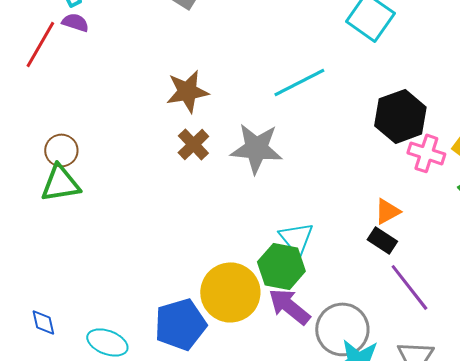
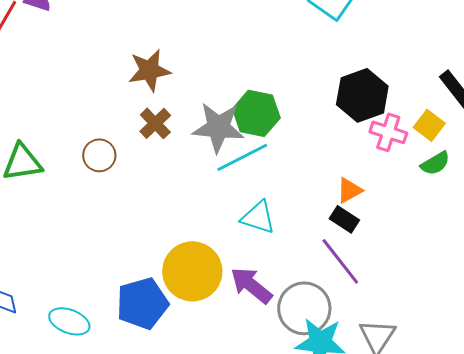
cyan line: (299, 82) -> (242, 157), moved
brown circle: (61, 150) -> (99, 155), moved
cyan triangle: (296, 238) -> (258, 217), turned -33
green hexagon: (281, 266) -> (256, 113), moved
purple line: (409, 287) -> (340, 261), moved

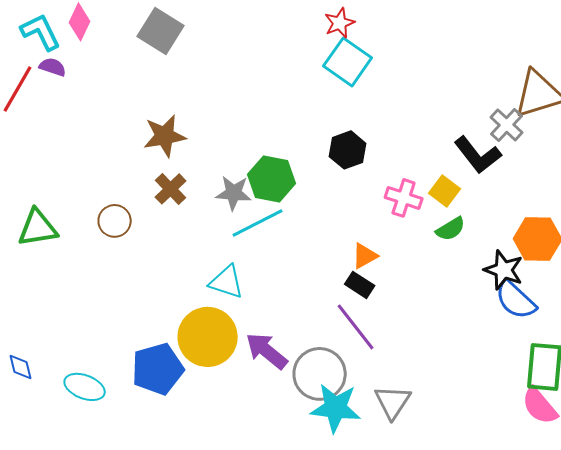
black hexagon: (362, 95) -> (348, 150), moved, size x0.7
gray star: (218, 127) -> (234, 193), size x0.7
cyan triangle: (258, 217) -> (227, 282), moved

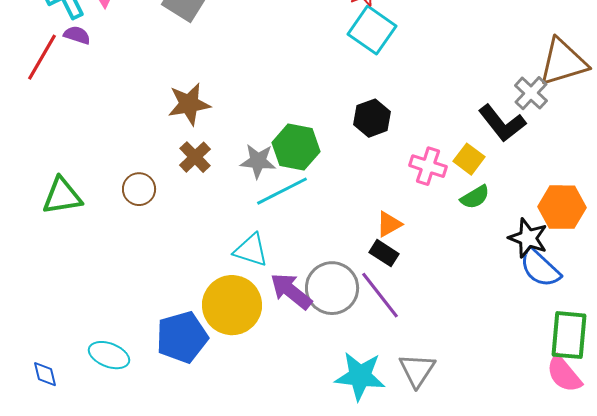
purple arrow: (267, 351) -> (291, 291), moved
blue diamond: (21, 367) -> (45, 374), moved
gray circle: (320, 374) -> (332, 288), moved

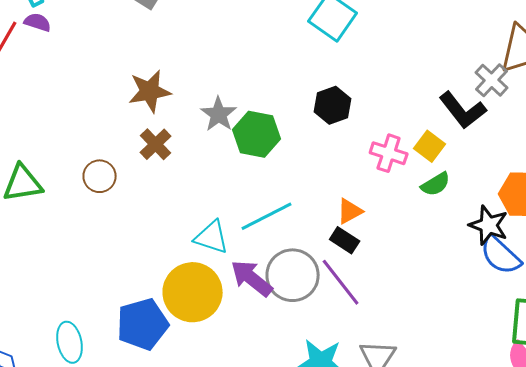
gray star: (258, 161) -> (219, 114), moved, turned 30
cyan line: (282, 191) -> (267, 216), moved
cyan ellipse: (109, 355) -> (70, 342), turned 57

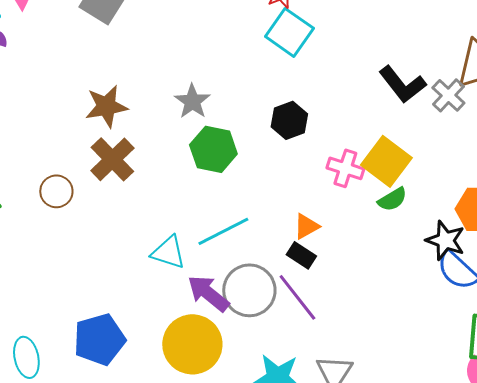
black L-shape: (463, 110) -> (402, 84), moved
gray star: (219, 114) -> (192, 101), moved
brown cross: (156, 144) -> (112, 159), size x1.4
yellow square: (430, 146) -> (386, 161), size x1.6
yellow circle: (193, 292) -> (192, 344), moved

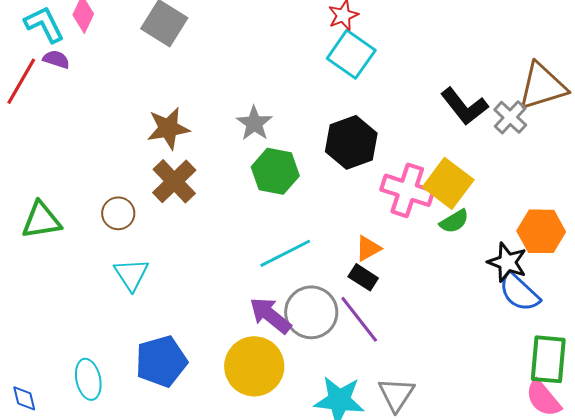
black hexagon: (289, 120) -> (351, 142), size x1.4
pink cross: (345, 168) -> (407, 190), size x1.4
cyan triangle: (168, 252) -> (131, 274), moved, turned 39

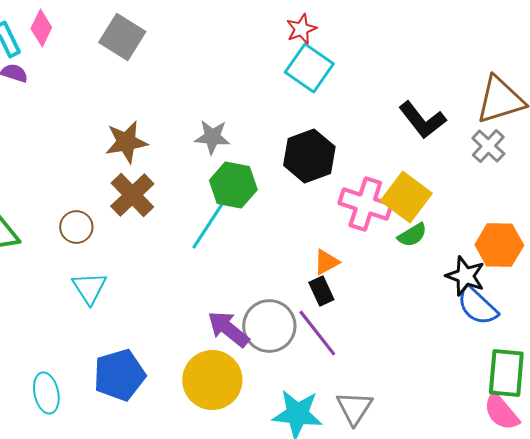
gray cross: (510, 117) -> (488, 146), moved
gray star: (254, 123) -> (212, 137), turned -30
cyan line: (285, 253) -> (208, 225), moved, turned -30
black rectangle: (363, 277) -> (321, 291), turned 32

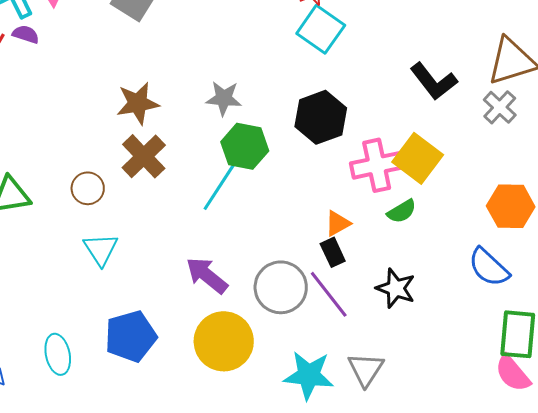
pink cross: (365, 204) -> (377, 165), turned -30
green semicircle: (412, 235) -> (402, 211), moved
black star: (465, 276) -> (396, 288), moved
purple arrow: (228, 329) -> (207, 275), moved

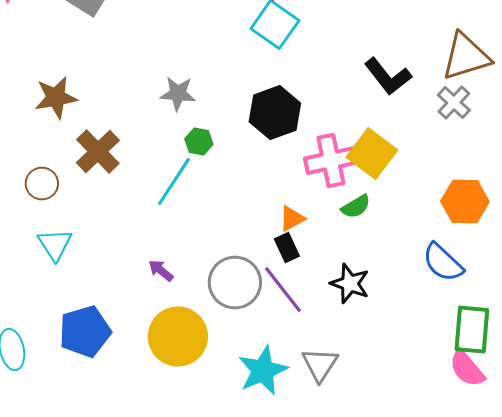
brown star: (138, 103) -> (56, 98), moved
green hexagon: (245, 146) -> (199, 142), size x0.6
purple arrow: (207, 275) -> (161, 271), size x0.6
cyan star: (309, 375) -> (263, 371), turned -30

